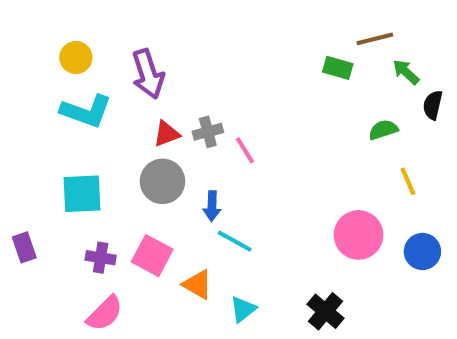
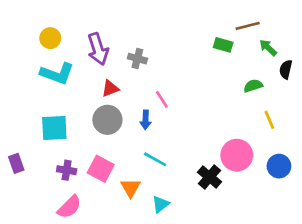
gray cross: (208, 132) -> (137, 59), moved, turned 30
blue arrow: (212, 206) -> (146, 120), moved
orange triangle: (198, 284) -> (131, 188), turned 30
black cross: (325, 311) -> (210, 177), moved

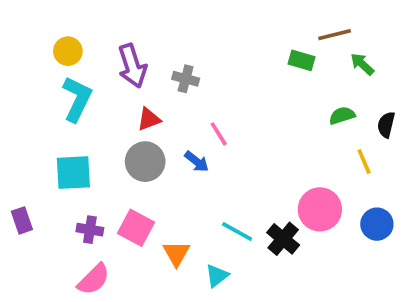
black semicircle: (286, 69) -> (386, 125), moved
cyan L-shape: (57, 74) -> (77, 99), turned -84
blue arrow: (146, 120) -> (197, 162), turned -54
cyan line: (155, 159) -> (237, 231), moved

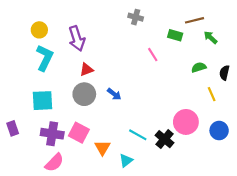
gray cross: (186, 79) -> (136, 17), moved
pink line: (219, 134) -> (153, 55), moved
purple cross: (90, 230) -> (52, 134), size x1.5

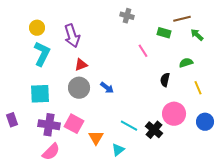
black semicircle: (224, 73) -> (165, 80), moved

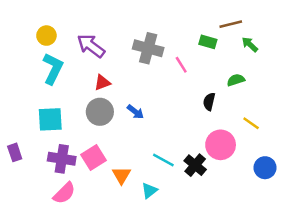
gray cross: (127, 16) -> (148, 48), moved, size x1.6
purple arrow: (72, 36) -> (91, 46), turned 145
yellow line: (198, 88) -> (251, 123), moved, turned -32
blue circle: (205, 122) -> (265, 168), moved
pink square: (74, 124) -> (93, 158), turned 30

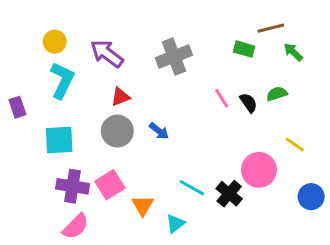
gray cross: (148, 48) -> (174, 57), turned -36
pink line: (181, 65) -> (222, 98), moved
black semicircle: (209, 102) -> (248, 103), moved, turned 132
purple rectangle: (15, 152) -> (17, 107), moved

